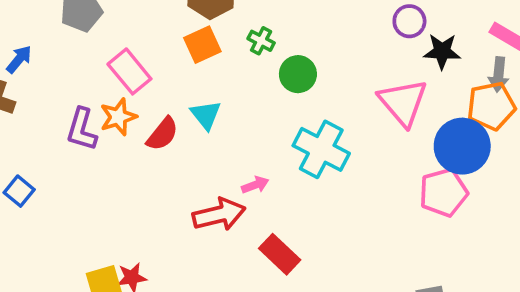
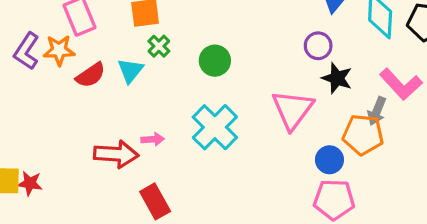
green cross: (261, 41) -> (159, 46), moved
blue circle: (462, 146) -> (329, 160), size x0.6
pink pentagon: (443, 193) -> (334, 200), moved

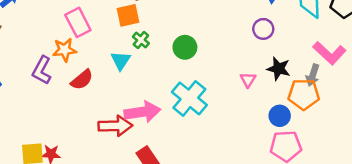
purple L-shape: (26, 51) -> (42, 70), moved
red semicircle: (91, 75) -> (82, 80), moved
black star: (337, 78) -> (279, 69), moved
pink triangle: (293, 110) -> (248, 80), size x0.5
pink arrow: (153, 139) -> (142, 112), size x2.0

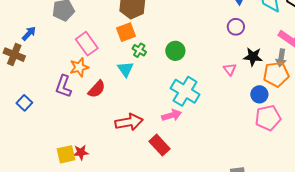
pink arrow: (142, 112) -> (172, 115), moved, size x0.7

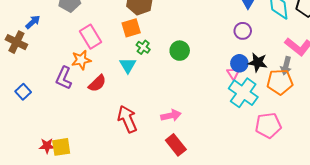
cyan cross: (185, 91) -> (243, 93), moved
blue circle: (259, 94) -> (239, 63), moved
red arrow: (129, 122) -> (127, 119), turned -108
red rectangle: (160, 145) -> (176, 145), moved
red star: (81, 152) -> (47, 146), moved

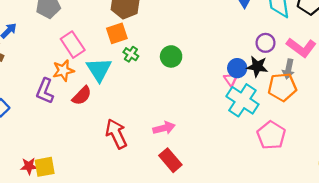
purple circle: (243, 31) -> (266, 43), moved
cyan triangle: (128, 65) -> (99, 70), moved, size x1.4
pink pentagon: (268, 125) -> (271, 135), turned -30

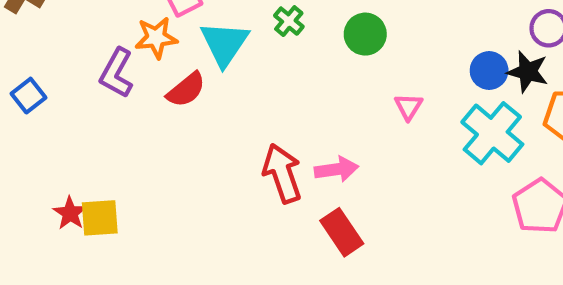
pink triangle: (231, 79) -> (408, 107), moved
red arrow: (116, 134) -> (282, 173), moved
red star: (29, 166) -> (70, 213), turned 30

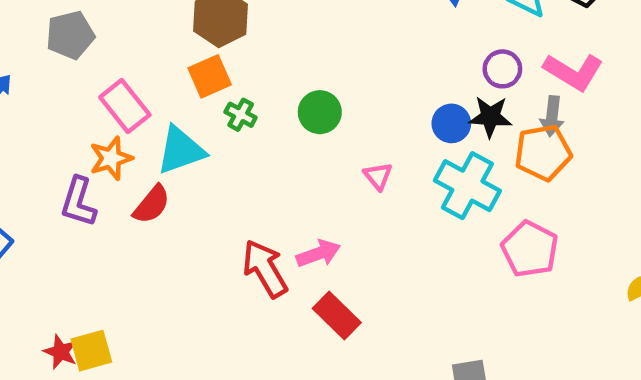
cyan triangle: (225, 44) -> (181, 150), turned 48

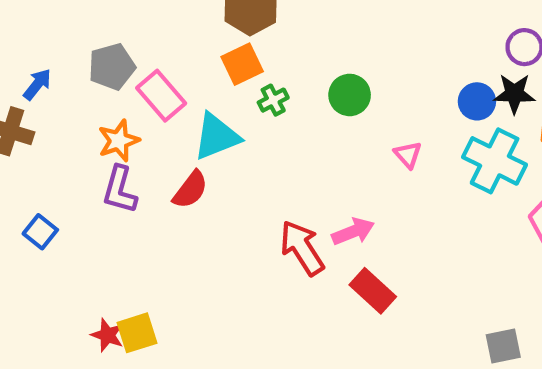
gray pentagon: (70, 35) -> (112, 67), moved
green cross: (241, 115) -> (273, 100), turned 36
orange star: (111, 158) -> (119, 141), moved

